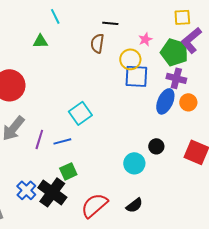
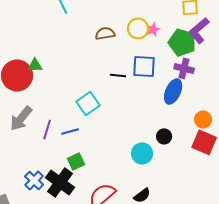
black line: (110, 23) -> (118, 75), moved
green triangle: (40, 41) -> (35, 65), moved
brown semicircle: (97, 43) -> (105, 33), turned 72
yellow circle: (130, 59) -> (138, 28), moved
orange circle: (188, 102) -> (203, 119), moved

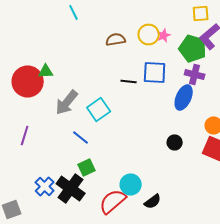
gray arrow: (21, 118) -> (67, 102), moved
purple line: (47, 129) -> (25, 135), moved
blue line: (70, 131) -> (81, 137), turned 54
cyan circle: (142, 153) -> (131, 184), moved

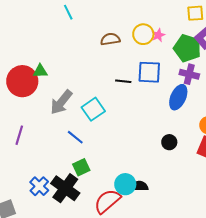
black semicircle: (153, 201) -> (139, 186), moved, turned -144

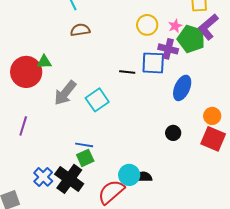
pink star: (158, 35) -> (175, 26), moved
brown semicircle: (110, 39) -> (80, 30), moved
purple cross: (189, 74) -> (168, 49), moved
blue line: (75, 137) -> (84, 145), moved, turned -30

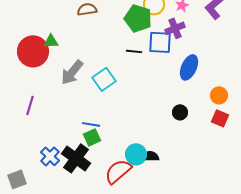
green pentagon: (191, 39) -> (138, 18), moved
purple cross: (168, 49) -> (175, 28), turned -36
red square: (213, 139) -> (220, 118), size x0.7

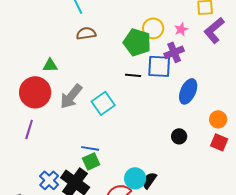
red circle: (33, 51) -> (35, 92), moved
black semicircle: (150, 156) -> (149, 180), turned -54

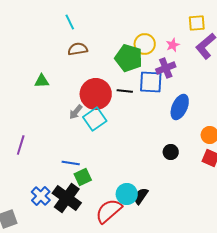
red circle: (35, 92) -> (96, 94), moved
gray arrow: (71, 96) -> (76, 112), moved, size x0.6
blue line: (90, 148) -> (71, 163), moved

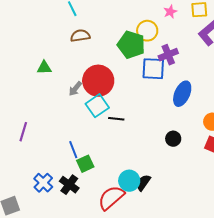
pink star: (173, 45) -> (170, 12), moved
black line: (125, 91) -> (116, 119), moved
gray arrow: (76, 112) -> (75, 89), moved
blue line: (71, 163) -> (73, 150), turned 60
black cross: (67, 198) -> (69, 185), size x0.7

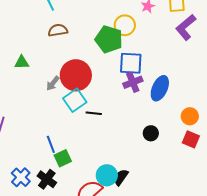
purple cross: (168, 55) -> (133, 82), moved

